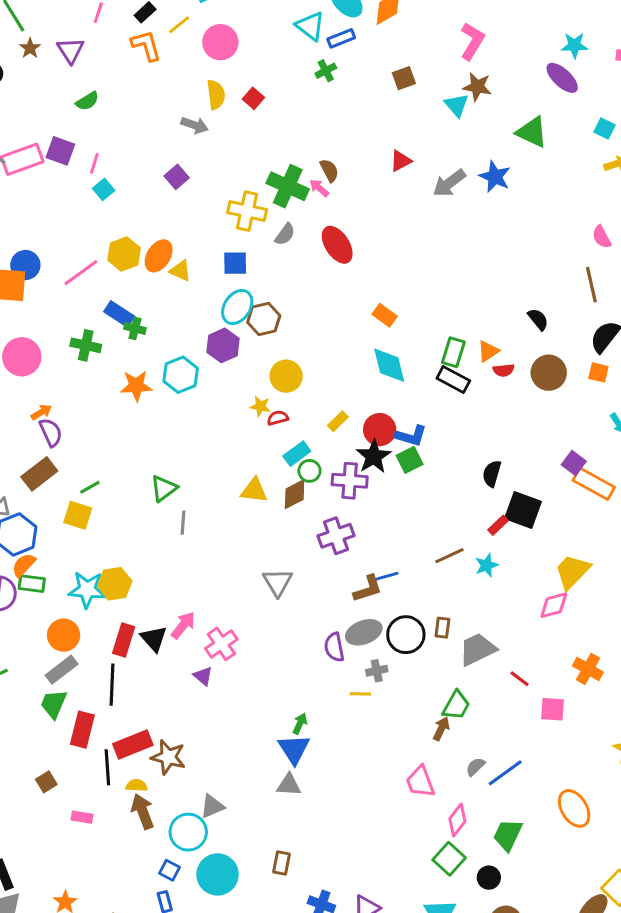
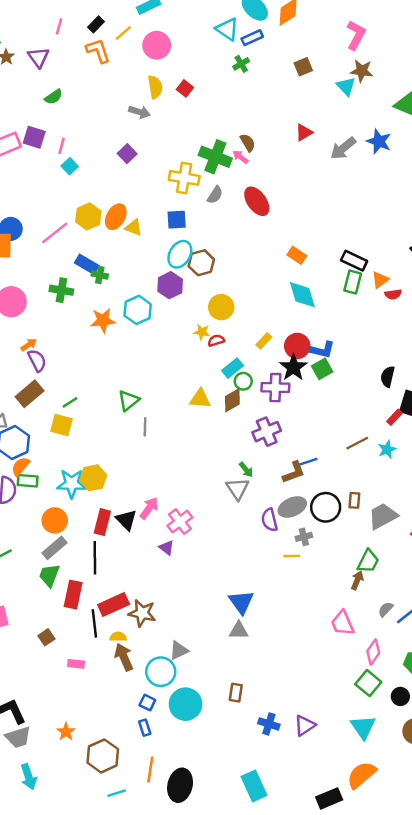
black rectangle: (453, 379) -> (354, 261), moved
gray triangle: (278, 582) -> (238, 489), moved
green arrow: (300, 724) -> (246, 470), moved, turned 119

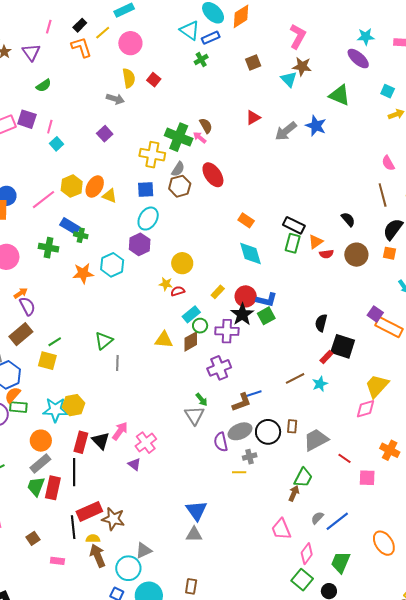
brown hexagon: (201, 263) -> (180, 186), moved
red rectangle: (73, 595) -> (53, 488), moved

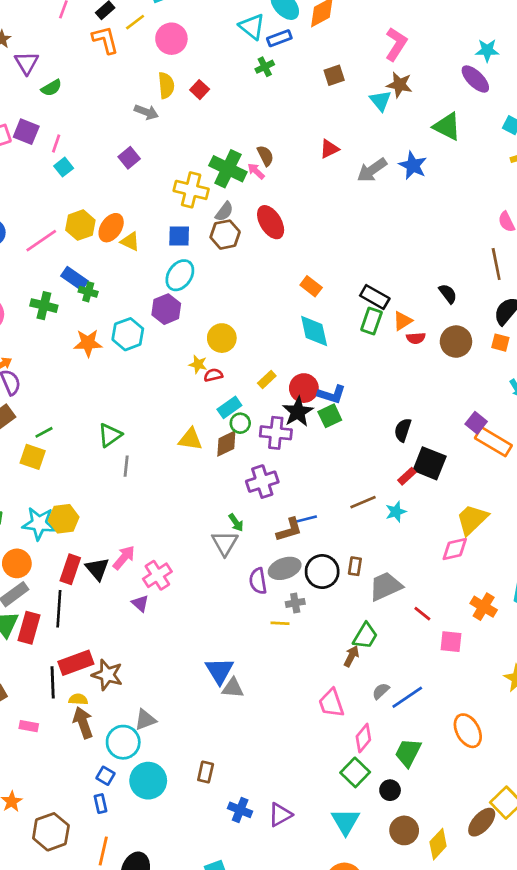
purple triangle: (31, 52) -> (27, 63), moved
gray triangle: (194, 534) -> (233, 688), moved

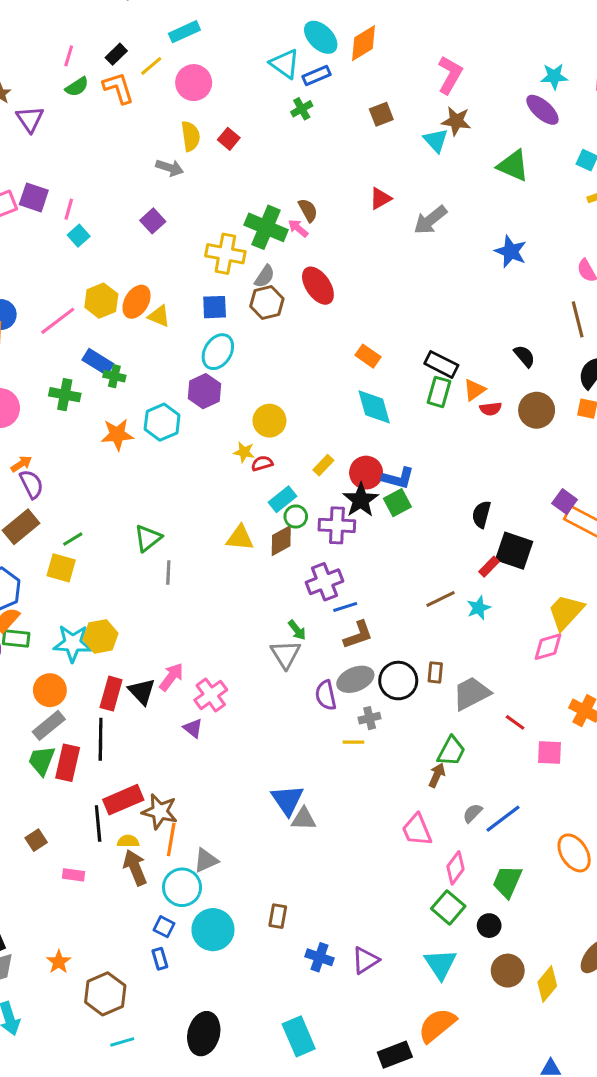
green semicircle: (51, 88) -> (77, 87), moved
blue star: (413, 165) -> (511, 251), moved
blue line: (306, 519) -> (345, 607), moved
orange line: (103, 851) -> (171, 839), moved

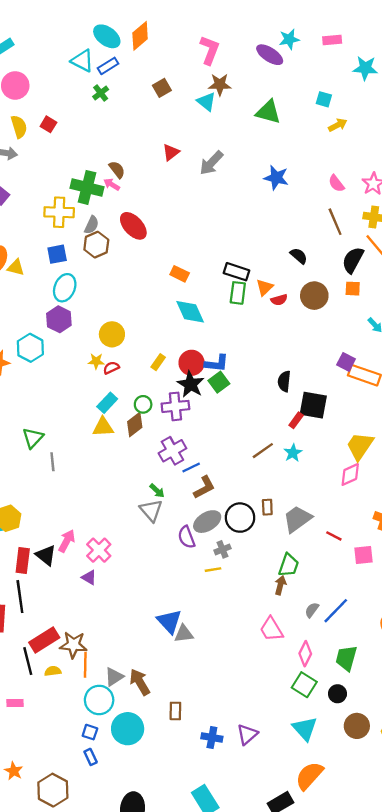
purple ellipse: (542, 110) -> (270, 55), moved
cyan rectangle: (282, 499) -> (107, 403), moved
brown arrow: (135, 868) -> (140, 682), moved

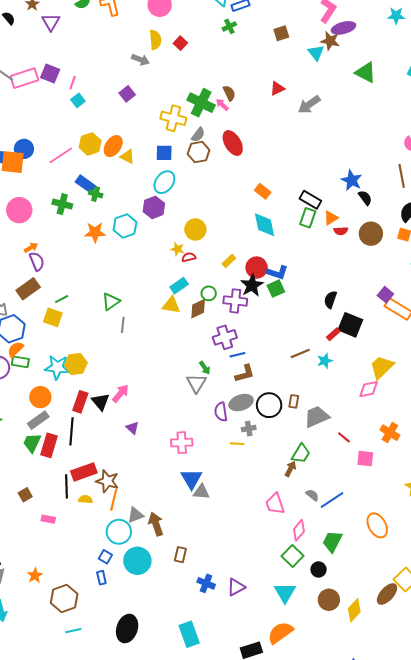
purple ellipse: (270, 55) -> (343, 28), moved, turned -60
blue star: (276, 178) -> (352, 180), moved
pink cross: (99, 550) -> (182, 443), moved, turned 30
gray semicircle: (312, 610) -> (312, 495), turned 80

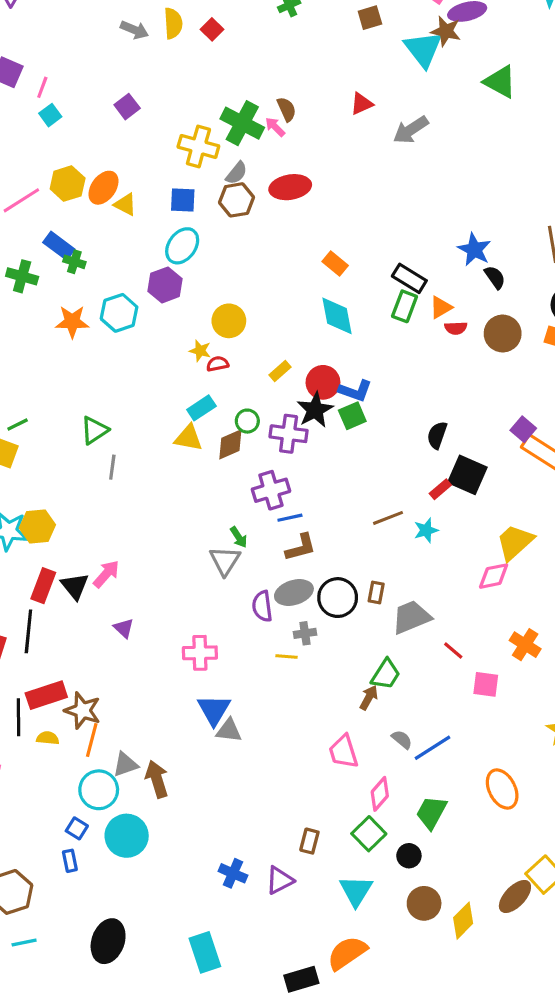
cyan triangle: (316, 53) -> (423, 49), size x1.5
gray arrow: (140, 60) -> (134, 30), moved
red ellipse: (233, 143) -> (290, 187), turned -70
brown rectangle: (180, 555) -> (309, 841), moved

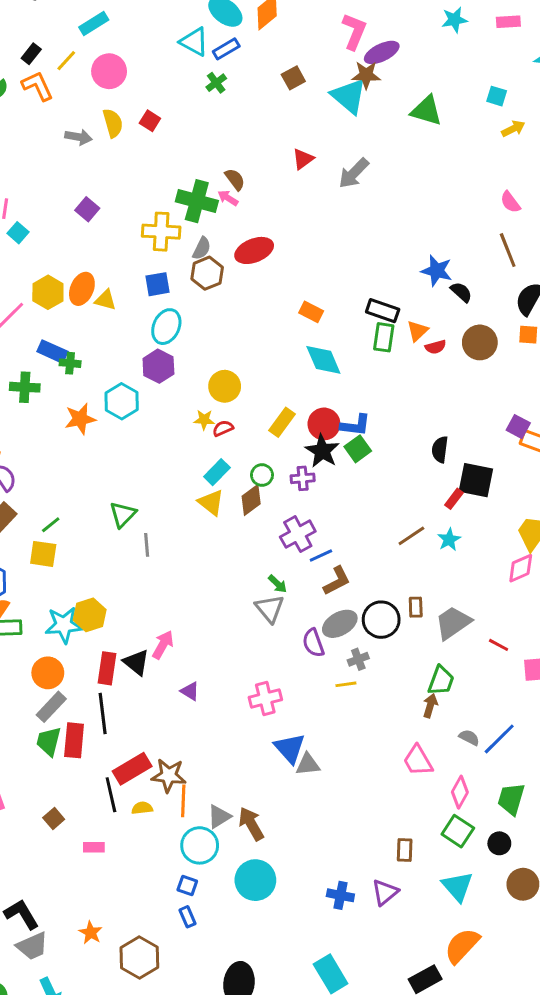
yellow rectangle: (280, 371) -> (282, 422), size x1.4
purple cross: (289, 434) -> (303, 478), size x0.7
yellow triangle: (188, 438) -> (211, 503), turned 40
cyan circle: (127, 836) -> (255, 880), moved

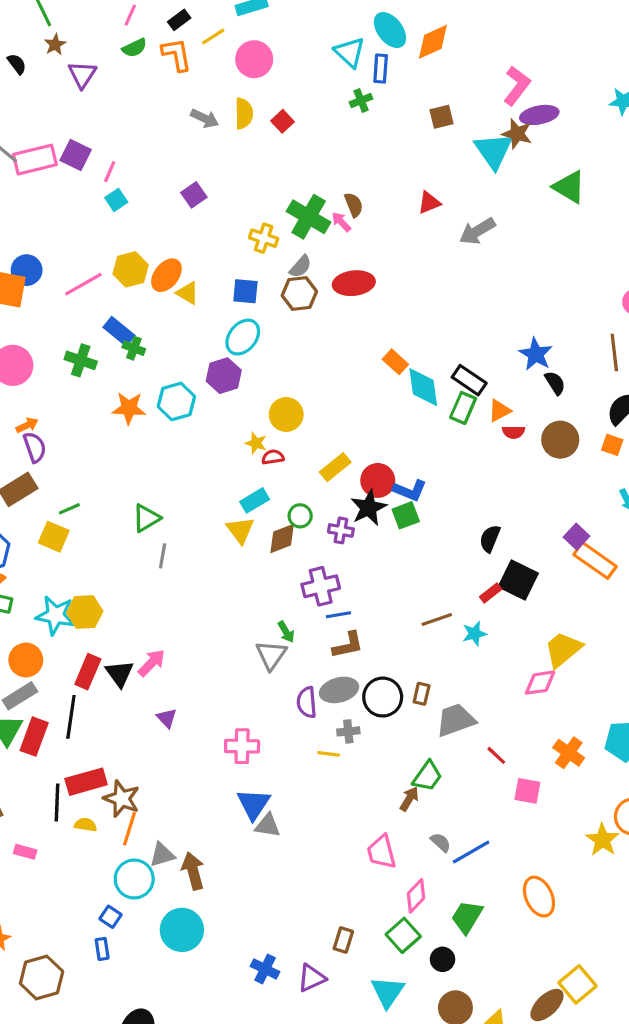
blue rectangle: (226, 49) -> (381, 68), turned -70
yellow cross: (161, 232) -> (264, 238), size x0.7
cyan diamond: (323, 360) -> (423, 387), moved

